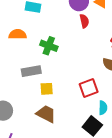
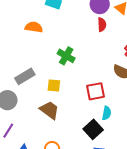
green cross: (49, 46) -> (66, 56), moved
gray rectangle: (31, 71) -> (25, 76), moved, turned -30

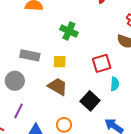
gray rectangle: (25, 76) -> (30, 55), turned 48
black square: (93, 129) -> (90, 101), moved

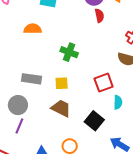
purple line: (19, 111) -> (19, 126), moved

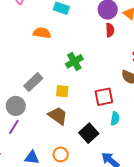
green cross: (69, 52) -> (74, 61), turned 30
gray rectangle: (31, 79) -> (33, 82), turned -60

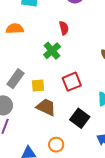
red semicircle: (110, 30) -> (64, 28), moved
yellow square: (62, 91) -> (38, 86), moved
red square: (104, 97) -> (72, 82), moved

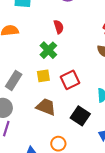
yellow square: (38, 86) -> (43, 76), moved

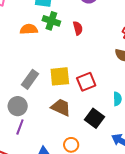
green cross: (48, 50) -> (51, 21), moved, turned -30
yellow square: (43, 76) -> (60, 76), size x1.5

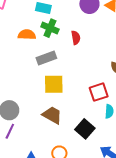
gray rectangle: (30, 79) -> (46, 58), moved, turned 30
red square: (86, 82) -> (99, 92), moved

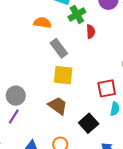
green cross: (50, 28) -> (77, 14), moved, turned 30
gray rectangle: (46, 58) -> (59, 48), turned 66

